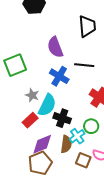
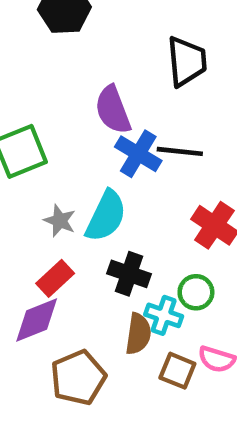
blue cross: (59, 76) -> (138, 154), moved
cyan semicircle: (47, 105) -> (106, 216), moved
cyan cross: (77, 136) -> (164, 315), turned -35
purple diamond: (42, 144) -> (37, 320), moved

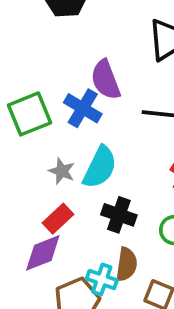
blue cross: (138, 154) -> (83, 108), moved
cyan cross: (164, 315) -> (102, 280), moved

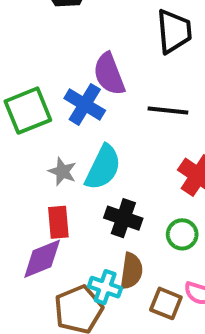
red rectangle: (58, 219) -> (58, 222), turned -52

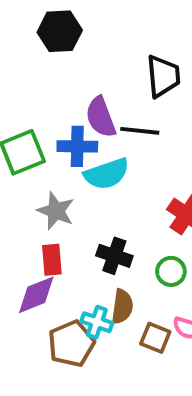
blue cross: (85, 104) -> (77, 146), turned -30
black line: (168, 111) -> (140, 131), moved
cyan semicircle: (103, 167) -> (107, 174), moved, turned 45
gray star: (62, 171) -> (56, 211), size x1.4

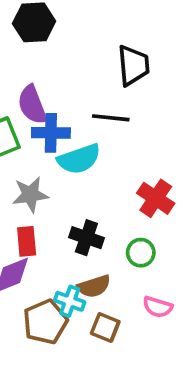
purple semicircle: (101, 117) -> (32, 105), moved
gray star: (56, 211) -> (30, 195), turned -30
brown semicircle: (122, 307) -> (94, 286), turned 64
brown square: (155, 338) -> (105, 327), moved

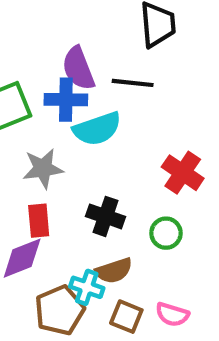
purple semicircle: (32, 105) -> (78, 68), moved
pink semicircle: (158, 307) -> (172, 314), moved

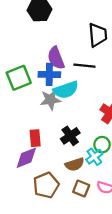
gray star: (43, 168) -> (50, 100), moved
black cross: (105, 216) -> (70, 136), turned 36
cyan cross: (87, 287) -> (94, 157), moved, turned 35

